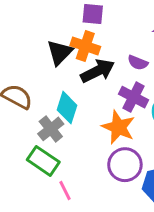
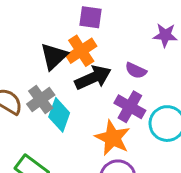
orange cross: (85, 46) -> (81, 51), turned 36
gray cross: (51, 129) -> (41, 100), moved

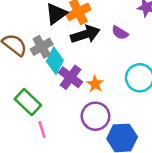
purple cross: (130, 107) -> (71, 77), moved
orange star: (113, 138) -> (95, 84), size x0.6

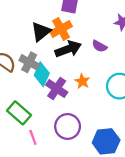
gray cross: (42, 47) -> (29, 62), turned -30
orange star: (95, 84) -> (82, 81), moved
purple circle: (95, 116) -> (68, 126), moved

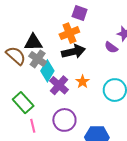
black triangle: (41, 32) -> (33, 42), moved, turned 30
purple semicircle: (100, 46) -> (111, 47), moved

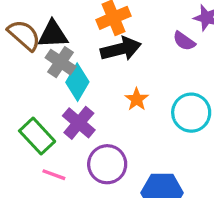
brown semicircle: (16, 56) -> (24, 35), moved
purple cross: (59, 85) -> (79, 123), moved
pink line: (33, 126) -> (54, 175), turned -56

